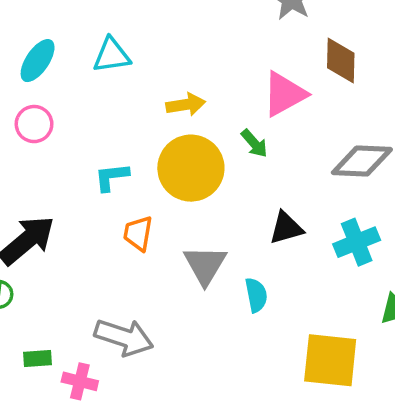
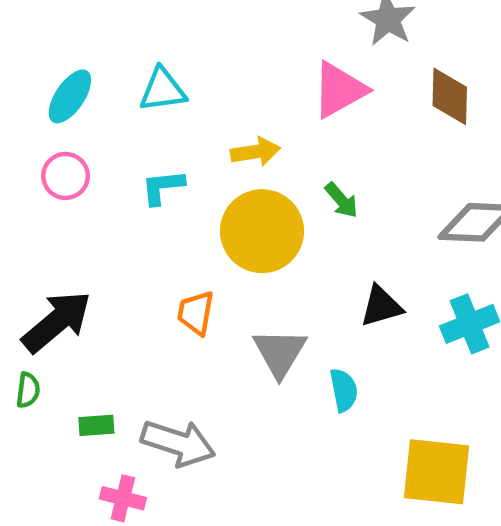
pink triangle: (284, 94) -> (339, 90), moved
cyan L-shape: (112, 177) -> (163, 187), moved
green rectangle: (38, 358) -> (96, 425), moved

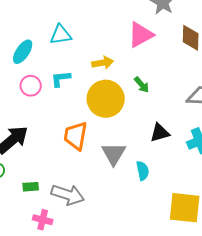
cyan ellipse: (70, 96) -> (23, 52), moved
pink circle: (66, 176) -> (31, 86), moved
orange trapezoid: (196, 313) -> (76, 136), size x1.4

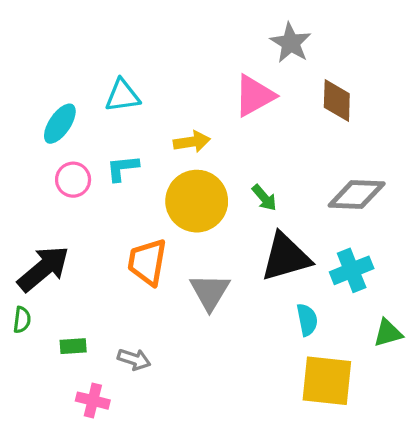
green arrow: (142, 85) -> (264, 198), moved
black triangle: (160, 133) -> (286, 257), size x1.6
cyan semicircle: (143, 171) -> (307, 320), moved
gray arrow: (68, 195) -> (134, 359), size x0.6

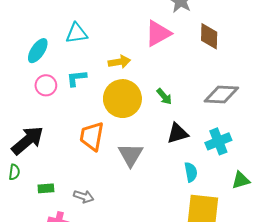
black triangle: (286, 257) -> (178, 133), size x0.7

